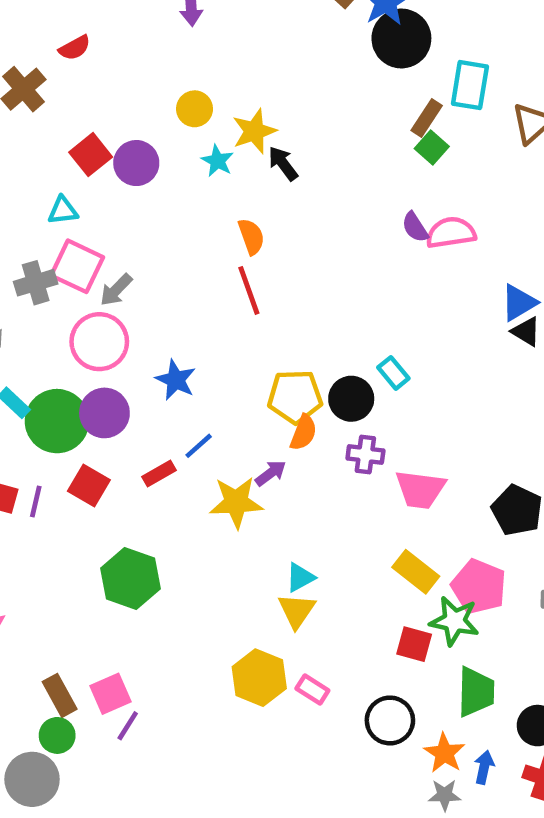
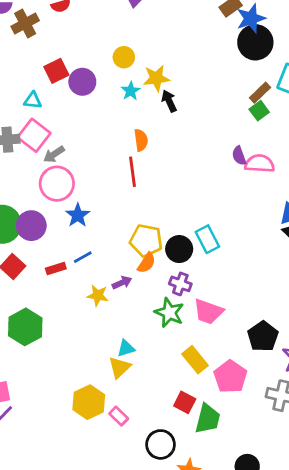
pink circle: (99, 342) -> (57, 184), moved
cyan rectangle: (393, 373) -> (207, 239), size x1.4
yellow star: (236, 502) -> (98, 295), size x0.7
green star: (454, 621) -> (169, 313), moved
green trapezoid: (476, 692) -> (208, 419), moved

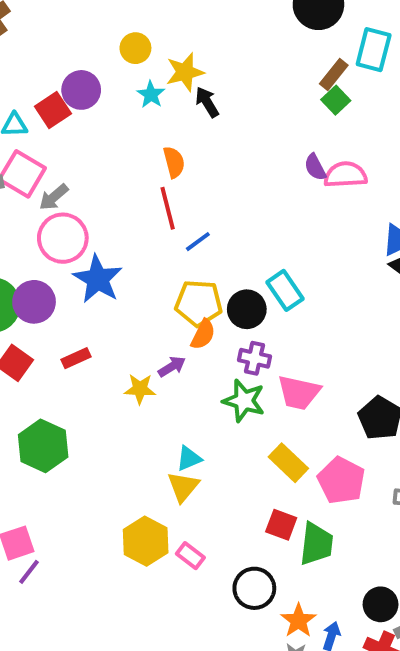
red square: (56, 71) -> (53, 110), moved
blue star: (78, 215) -> (98, 279), size x1.4
blue line: (83, 257) -> (198, 242), moved

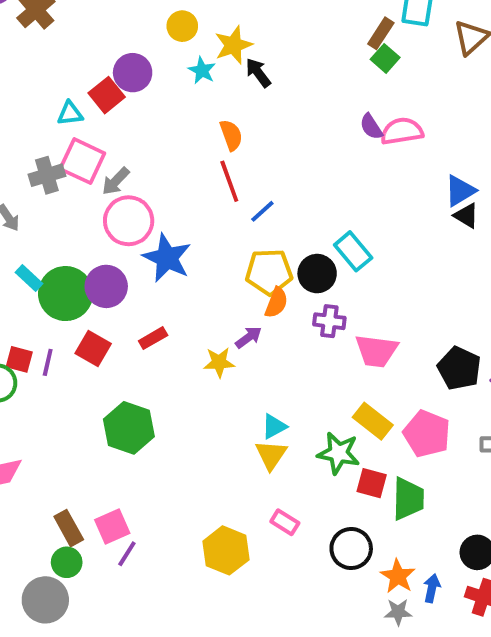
green star: (244, 401) -> (338, 453), moved
yellow hexagon: (146, 541) -> (226, 550), moved

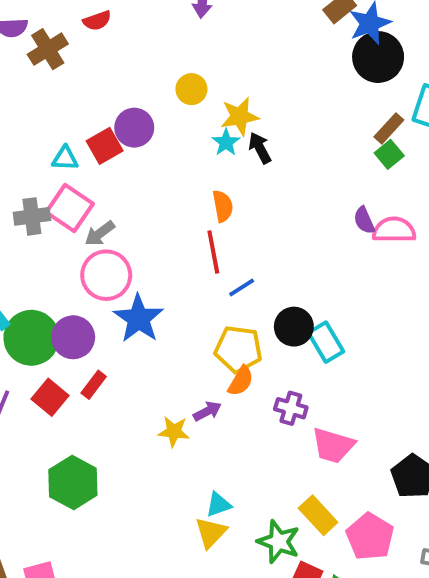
cyan star: (202, 70) -> (226, 142), moved
black circle: (317, 274) -> (294, 327), moved
red rectangle: (153, 338) -> (94, 385), moved, turned -32

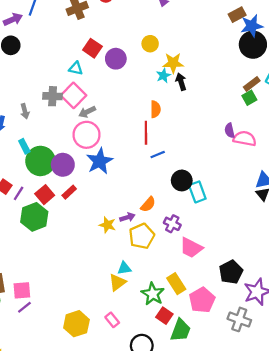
red square: (105, 146) -> (92, 48), moved, turned -36
yellow pentagon: (238, 349) -> (142, 236), moved, turned 30
green hexagon: (73, 482) -> (34, 217), moved

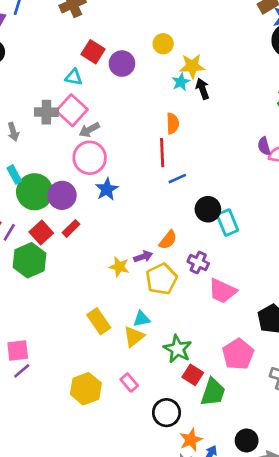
blue star: (100, 161) -> (107, 189), size x0.7
yellow rectangle: (176, 284) -> (99, 321), moved

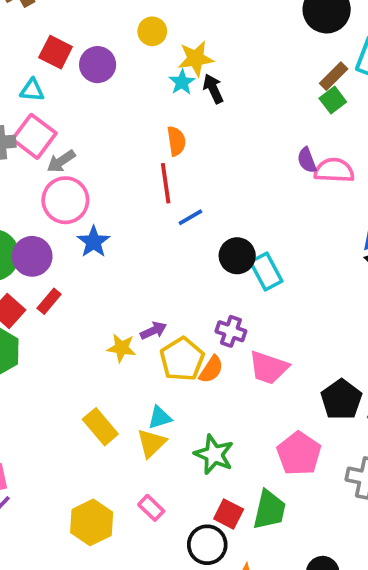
orange semicircle: (168, 240) -> (211, 369), moved
red square: (193, 375) -> (229, 514), moved

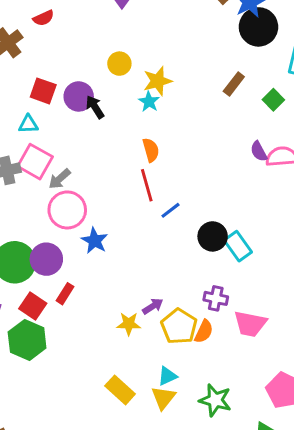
brown rectangle: (334, 76) -> (234, 84), moved
black arrow: (213, 89) -> (95, 107), moved

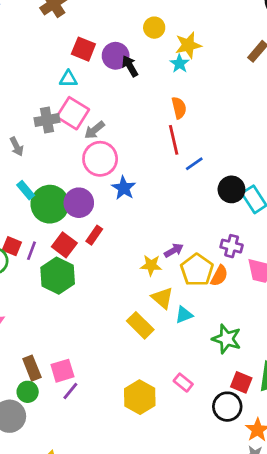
yellow triangle: (163, 398) -> (162, 298), moved, turned -30

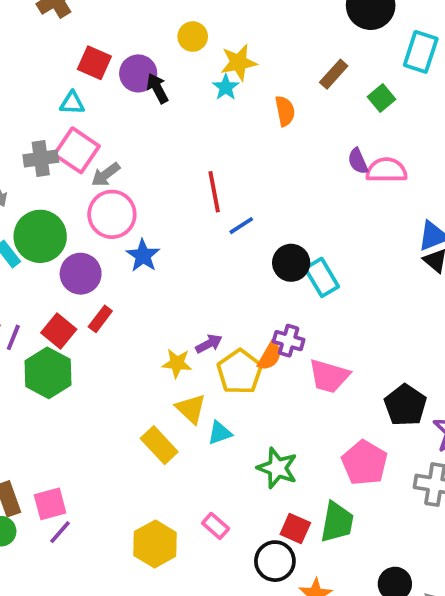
orange semicircle: (179, 108) -> (285, 111), moved
green circle: (50, 204) -> (40, 236), moved
orange semicircle: (219, 276) -> (270, 356), moved

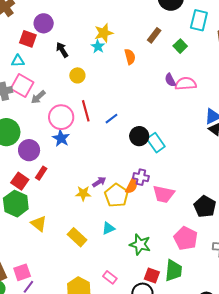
yellow circle: (193, 37) -> (77, 75), moved
purple circle: (138, 73) -> (44, 23), moved
red line: (214, 192) -> (86, 111), moved
pink circle: (112, 214) -> (61, 117), moved
yellow triangle: (191, 409) -> (39, 224), moved

